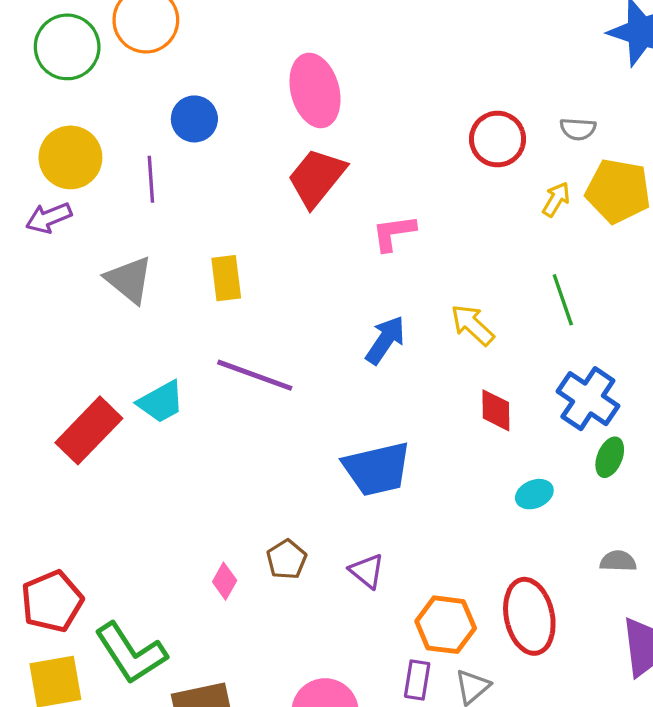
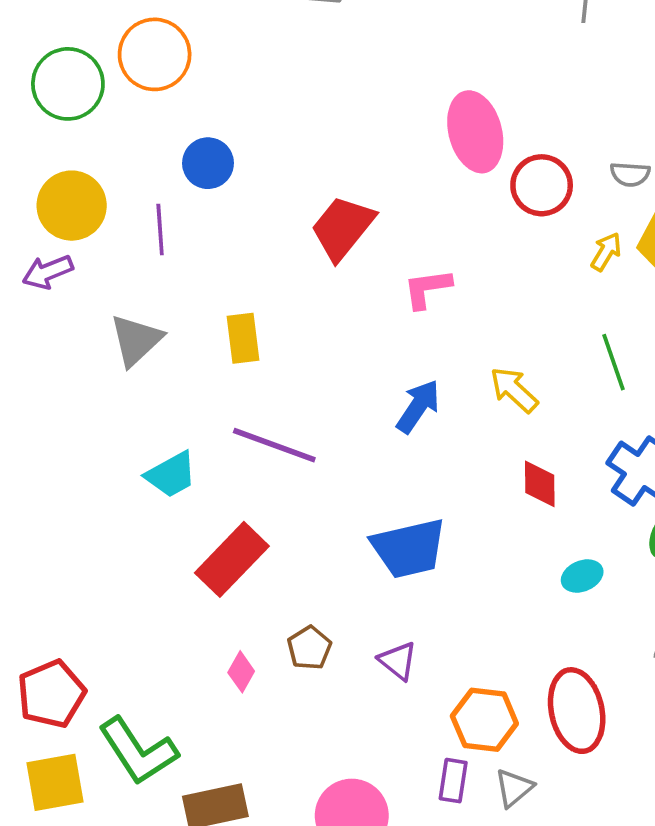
pink ellipse: (315, 90) -> (475, 132), moved
gray triangle: (129, 280) -> (136, 340), turned 38
red rectangle: (89, 430) -> (232, 559), moved

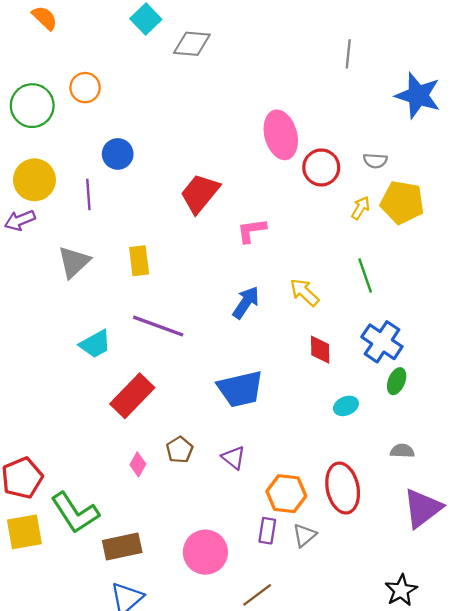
orange circle: (155, 54) -> (85, 88), size x0.7

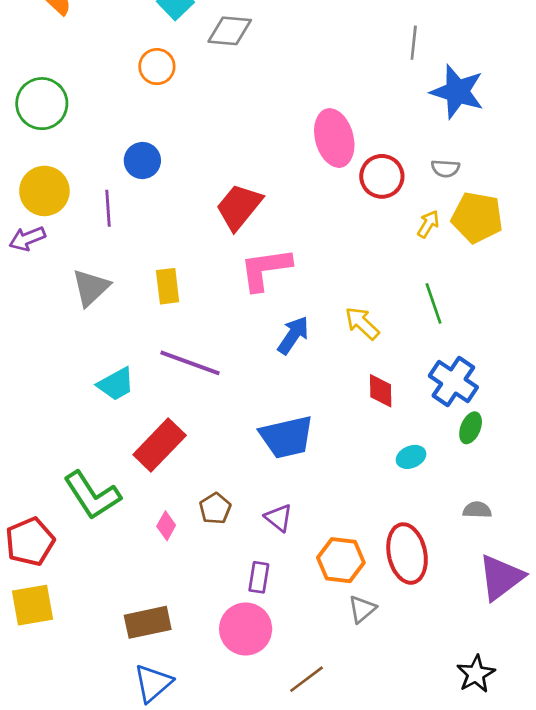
orange circle: (85, 88) -> (157, 67), moved
blue star: (418, 95) -> (457, 92), moved
pink L-shape: (252, 230) -> (265, 269), moved, size x1.5
green L-shape: (75, 513) -> (92, 495), moved
purple rectangle: (267, 531) -> (259, 577), moved

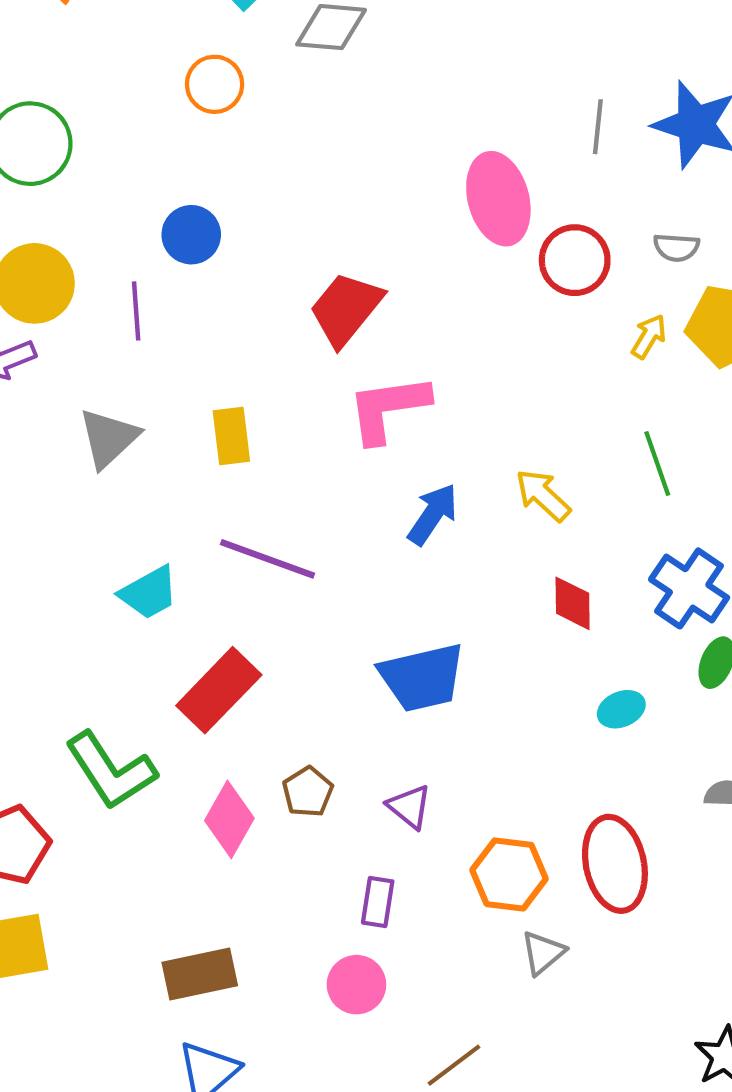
gray line: (414, 43) -> (598, 127), moved
pink diamond: (166, 526) -> (229, 819), size x1.6
pink circle: (246, 629) -> (356, 985), size x0.7

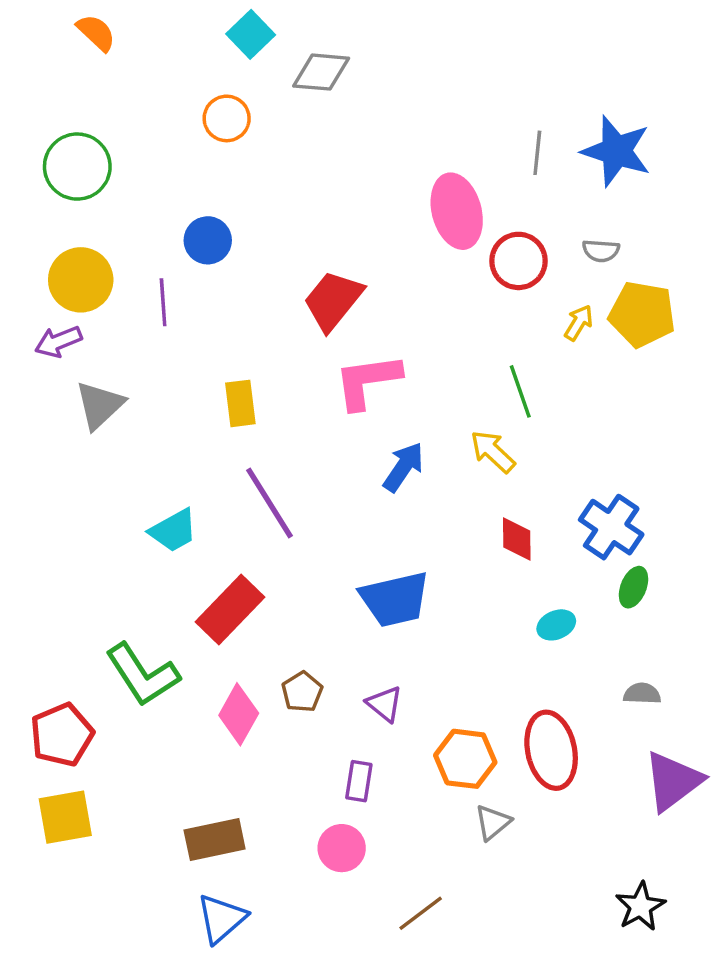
gray triangle: (109, 438) -> (100, 405), moved
green line: (657, 463) -> (520, 391), moved
purple line: (267, 559) -> (270, 503), turned 38

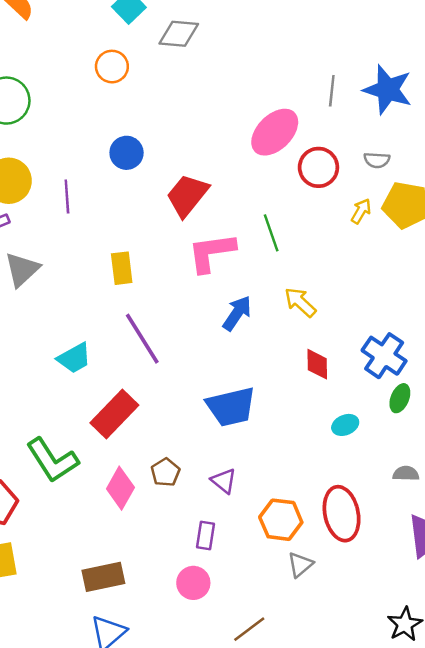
pink ellipse: (457, 211) -> (275, 132), turned 60
blue circle: (208, 240) -> (127, 153), moved
green line: (520, 391) -> (271, 233), moved

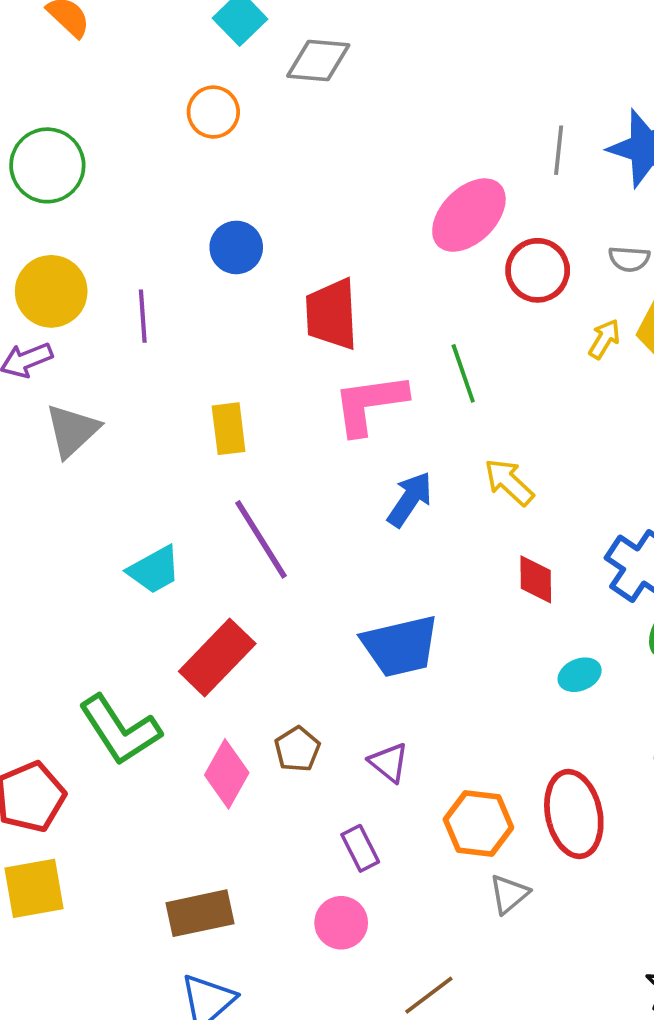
red trapezoid: (187, 195) -> (332, 314), turned -42
purple rectangle: (205, 536) -> (360, 848), turned -36

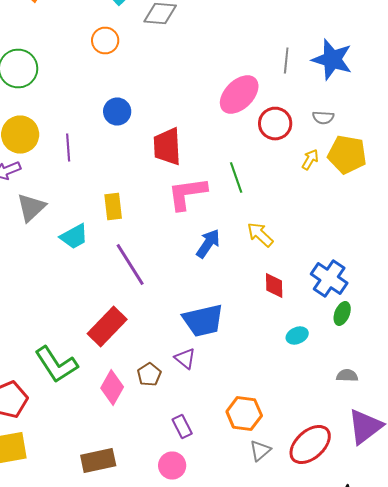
cyan trapezoid: (154, 570) -> (74, 236), moved
purple triangle: (389, 762) -> (185, 358), moved
red ellipse: (574, 814) -> (310, 444), moved, turned 60

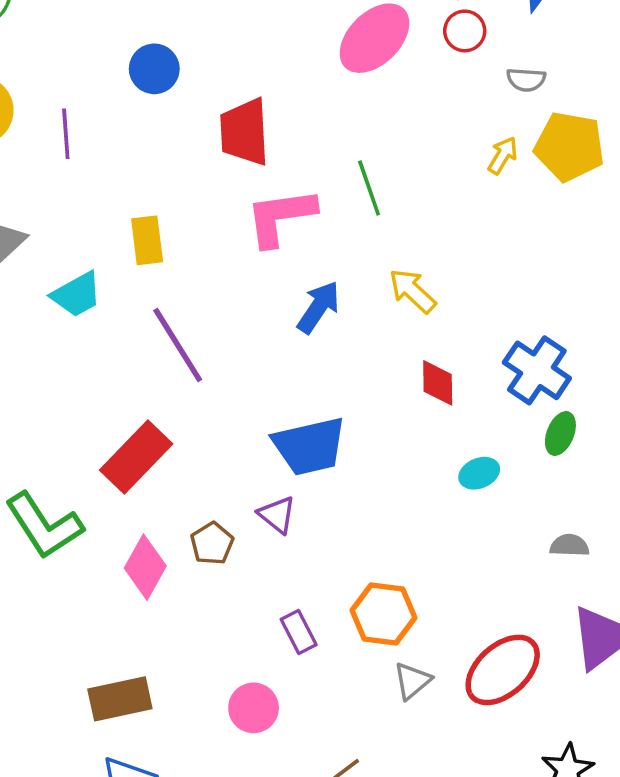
red circle: (275, 124) -> (465, 31), moved, size x0.7
purple rectangle: (182, 426) -> (299, 632), moved

